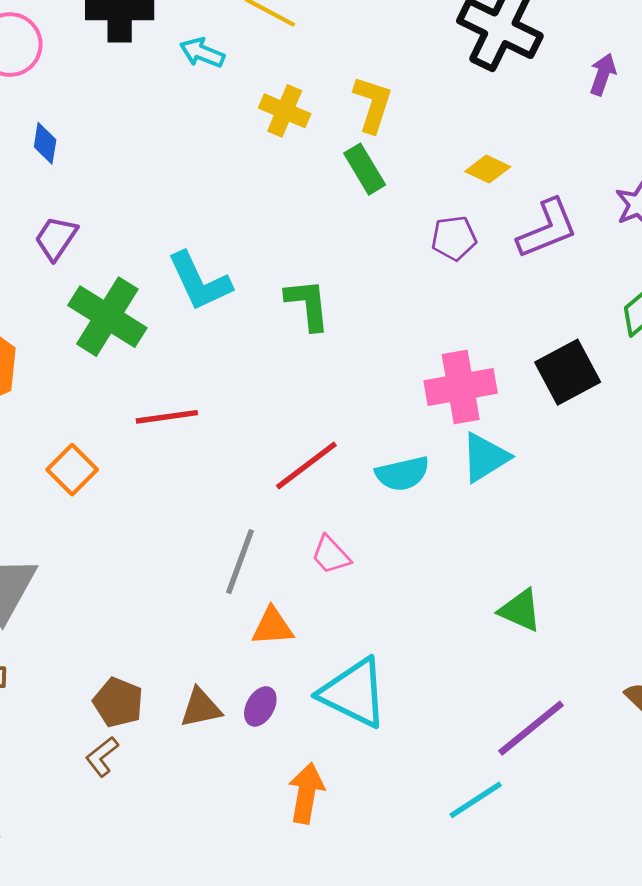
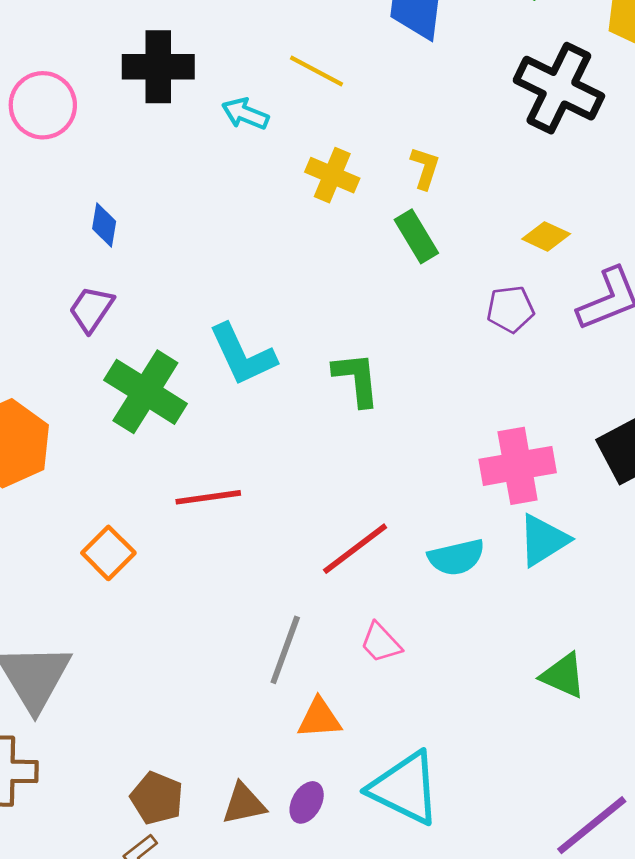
yellow L-shape: (373, 104) -> (425, 168), size x0.7
blue diamond: (45, 143) -> (104, 225), moved
green triangle: (520, 610) -> (563, 676), moved

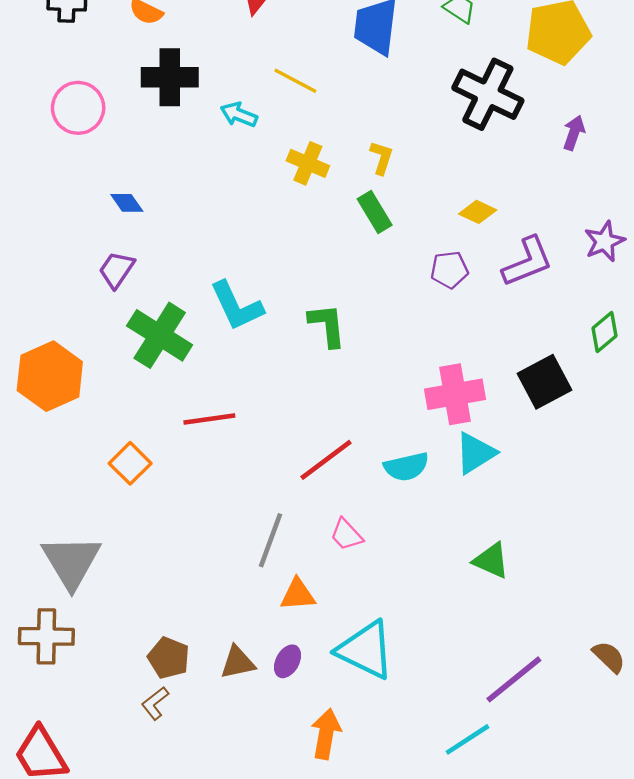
blue diamond: (104, 225) -> (127, 203), turned -44

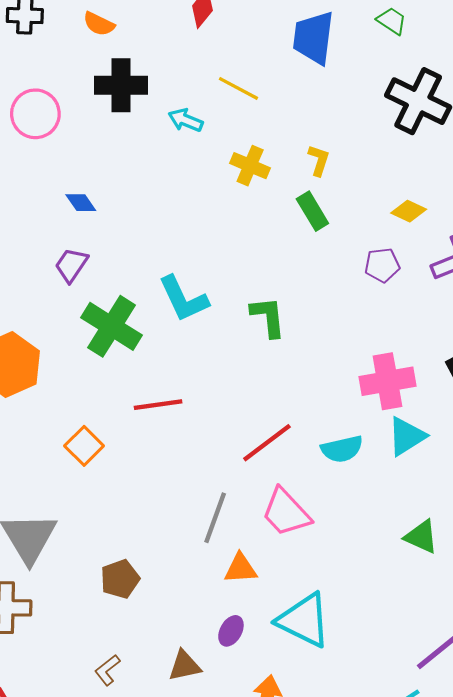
pink trapezoid: (346, 535) -> (286, 512), size x1.6
brown pentagon: (169, 658) -> (120, 579), moved, turned 30
brown triangle: (238, 662) -> (184, 666), moved

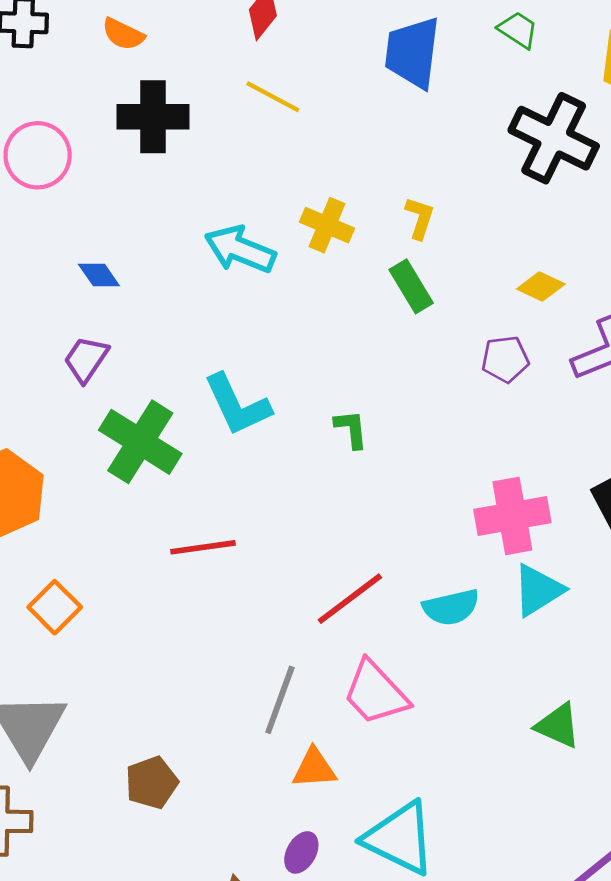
yellow line: (238, 88) -> (273, 97), moved
cyan arrow: (186, 120) -> (240, 249), moved, size x1.5
green L-shape: (268, 317) -> (351, 429), size x0.7
orange square: (84, 446) -> (55, 607), moved

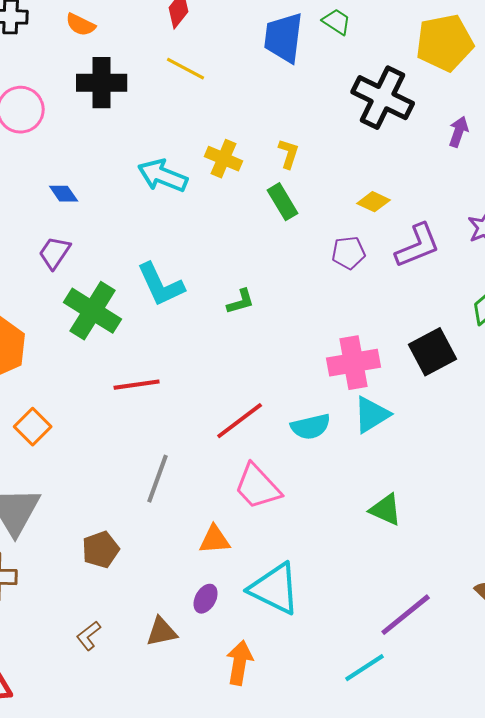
green trapezoid: (518, 30) -> (337, 22), moved
green L-shape: (351, 429) -> (241, 302), turned 80
gray line: (280, 700) -> (158, 479), moved

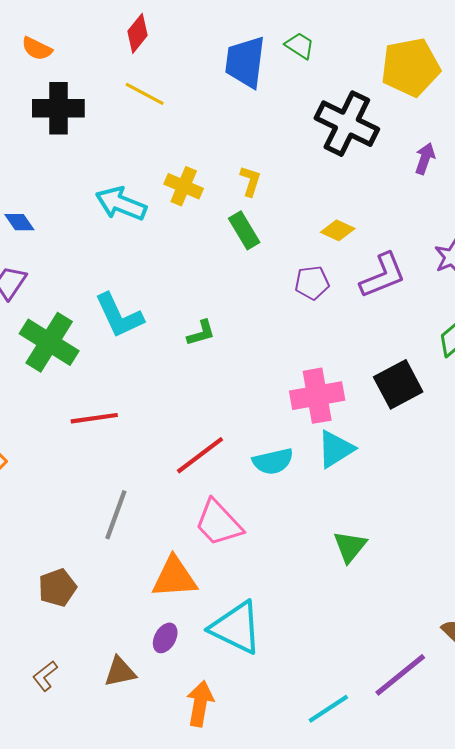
green triangle: (386, 510) -> (350, 547), turned 45
orange triangle: (215, 540) -> (174, 577), size x1.4
purple line: (406, 615) -> (400, 675), moved

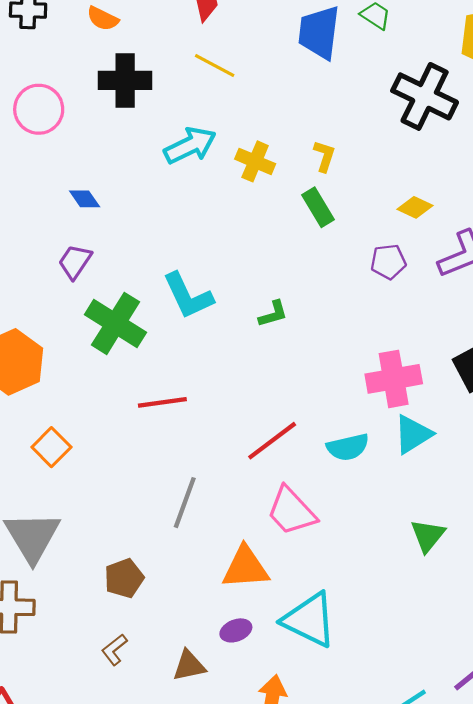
cyan arrow: (121, 204) -> (190, 145), moved, turned 132
purple ellipse: (165, 638) -> (236, 630), turned 40
brown L-shape: (45, 676) -> (114, 650), moved

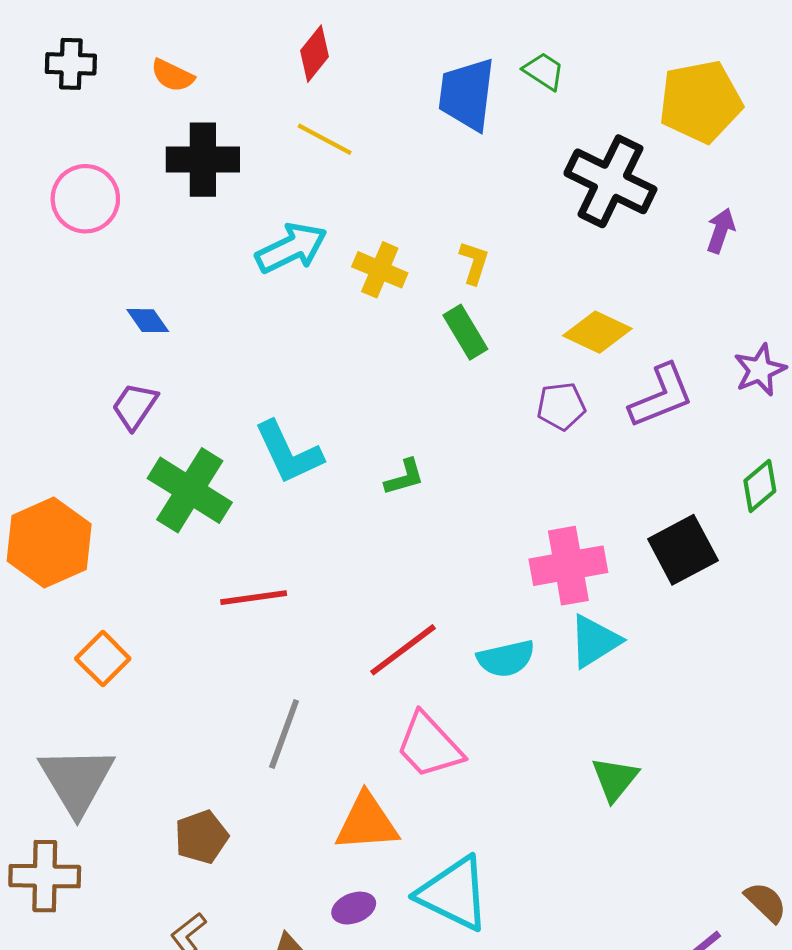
yellow diamond: (415, 207) -> (597, 332), size x1.4

